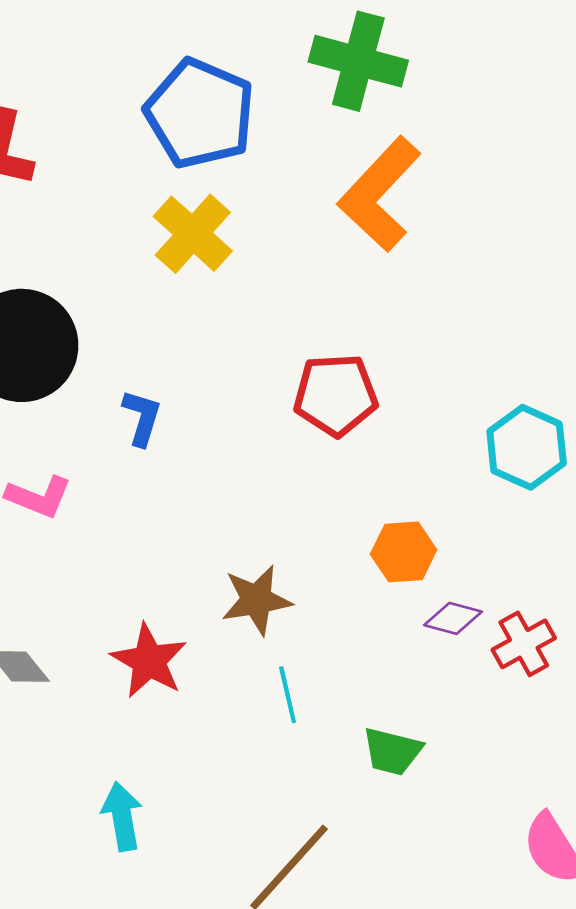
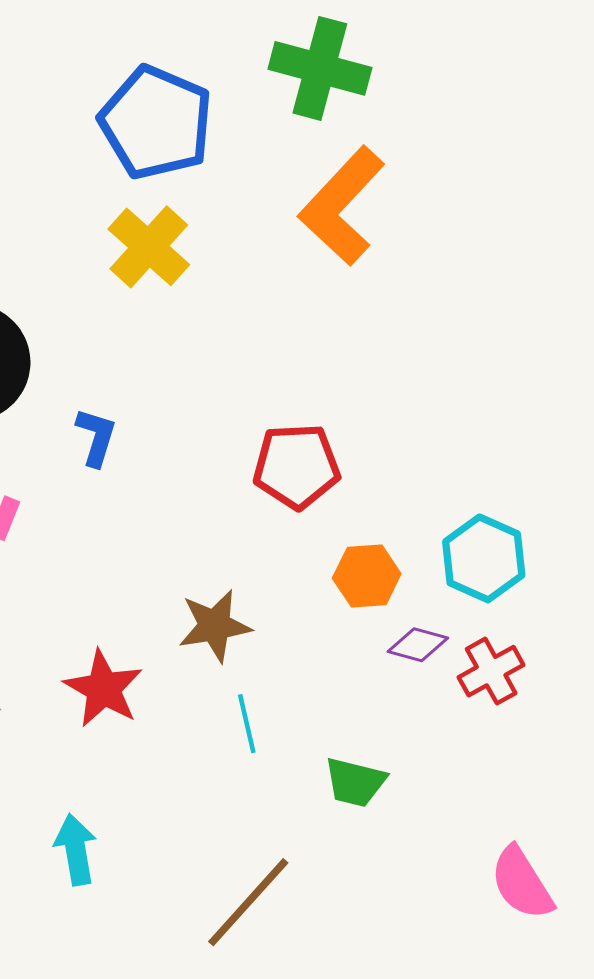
red pentagon: (336, 395) -> (297, 466), moved
cyan hexagon: (527, 447) -> (484, 558), moved

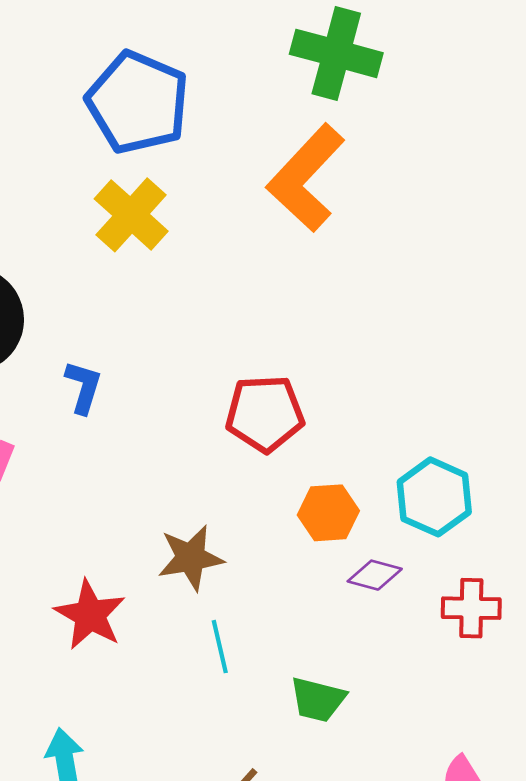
green cross: (320, 68) -> (336, 53), moved
red cross: (491, 671) -> (471, 608), moved, turned 30

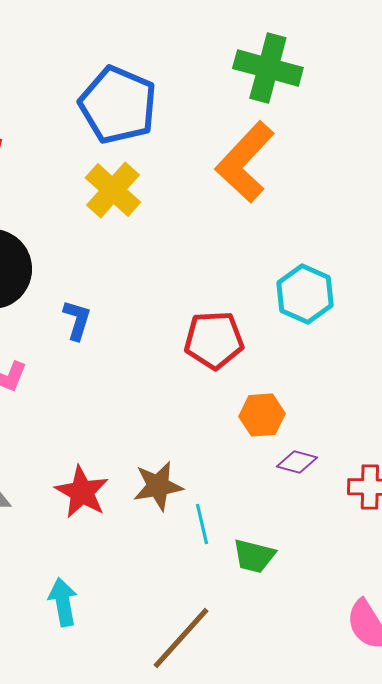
cyan hexagon: (434, 497) -> (305, 294), moved
brown star: (191, 558) -> (158, 486), moved
cyan line: (220, 647) -> (202, 524), moved

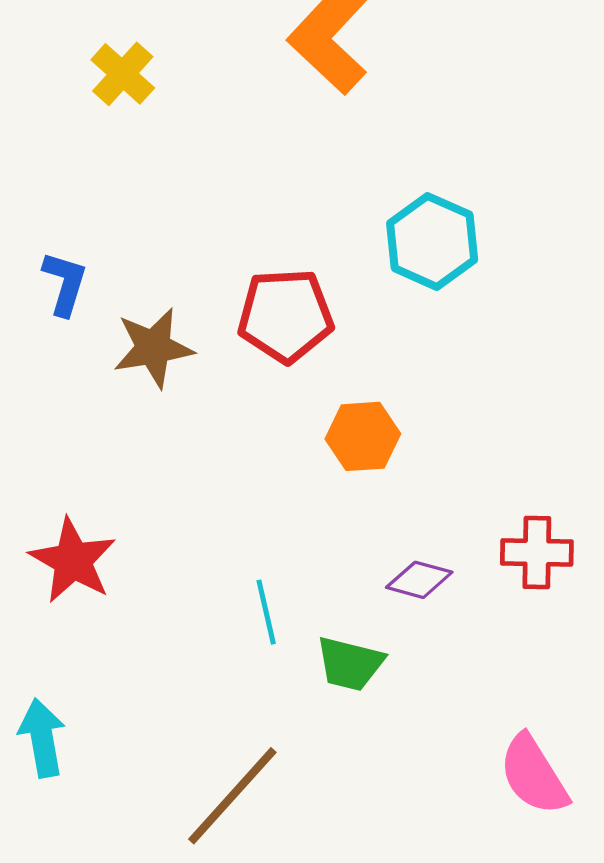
yellow cross: (113, 190) -> (123, 74), size x0.7
purple diamond: (297, 462) -> (419, 580), moved
brown star: (158, 486) -> (153, 348), moved

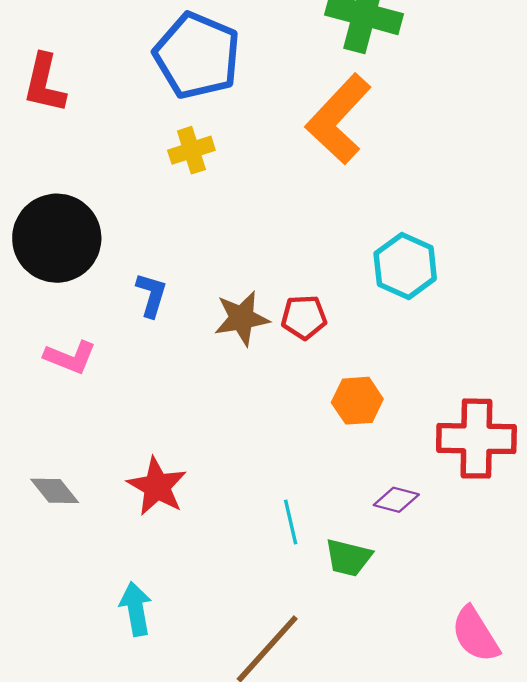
yellow cross: (123, 74) -> (191, 150), turned 30
red pentagon: (285, 316) -> (304, 317), size x0.7
brown star: (153, 348) -> (242, 318), moved
red cross: (537, 552) -> (476, 439), moved, size x1.6

